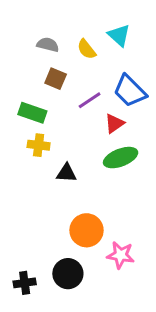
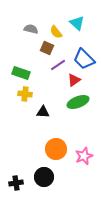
brown square: (56, 79) -> (47, 48), moved
pink star: (121, 255) -> (84, 156), moved, turned -30

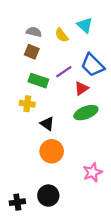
brown square: (47, 48) -> (32, 52), moved
green rectangle: (21, 73) -> (38, 81), moved
black triangle: (43, 112) -> (47, 124), turned 32
orange circle: (56, 149) -> (52, 151), moved

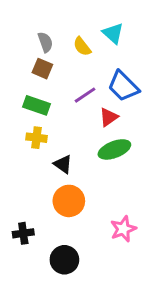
gray semicircle: (34, 32) -> (45, 42), turned 56
green rectangle: (38, 81) -> (37, 105), moved
black cross: (17, 202) -> (23, 233), moved

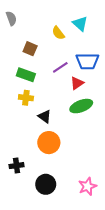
gray semicircle: (45, 42) -> (11, 18), moved
blue trapezoid: (123, 86) -> (87, 61), turned -45
pink star: (123, 229) -> (87, 186), moved

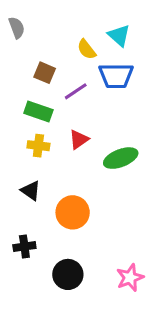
blue trapezoid: (87, 61) -> (116, 76), moved
purple line: (60, 67) -> (76, 91), moved
red triangle: (77, 83) -> (79, 139), moved
black triangle: (45, 116) -> (31, 191), moved

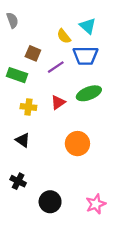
green rectangle: (38, 111) -> (17, 75), moved
green ellipse: (121, 158) -> (89, 93), moved
orange circle: (73, 212) -> (77, 144), moved
black cross: (24, 247) -> (18, 181), turned 35

